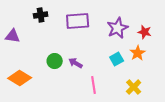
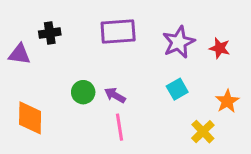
black cross: (41, 15) -> (50, 33), moved
orange star: (138, 53) -> (227, 101), moved
orange diamond: (20, 78) -> (30, 118), turned 60
pink line: (94, 85) -> (120, 127), moved

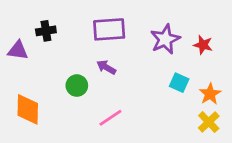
cyan square: (177, 89) -> (179, 83), moved, turned -36
purple arrow: (115, 95) -> (106, 67), moved
pink line: (120, 127) -> (110, 118), turned 65
yellow cross: (203, 132) -> (209, 122), moved

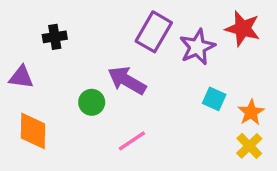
purple rectangle: (109, 29) -> (154, 32), moved, turned -56
red star: (203, 45) -> (243, 28), moved, size x1.5
purple triangle: (18, 50) -> (21, 77), moved
purple arrow: (106, 67) -> (127, 80), size x1.6

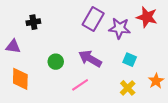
purple star: (197, 47) -> (120, 28), turned 30
purple arrow: (127, 80) -> (90, 59), moved
orange star: (251, 112) -> (156, 81), moved
yellow cross: (249, 146) -> (128, 88), moved

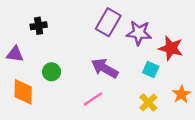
red star: (147, 17) -> (171, 48), moved
green circle: (56, 62) -> (52, 72), moved

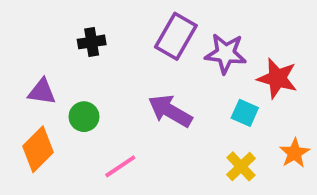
black cross: (39, 26) -> (92, 42), moved
purple triangle: (15, 54) -> (42, 92), moved
orange diamond: (23, 92) -> (38, 149), turned 44
pink line: (93, 99) -> (120, 166), moved

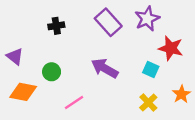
purple rectangle: (176, 36) -> (108, 22), turned -72
purple star: (226, 53) -> (147, 19), moved, turned -30
purple triangle: (42, 92) -> (15, 56), moved, turned 30
orange diamond: (38, 149) -> (23, 92), turned 56

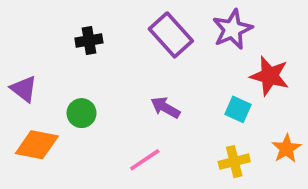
purple arrow: (105, 68) -> (165, 108), size x0.7
pink line: (74, 102) -> (145, 160), moved
yellow cross: (148, 102) -> (234, 162), turned 30

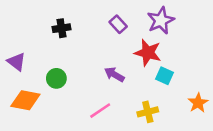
purple rectangle: (171, 35) -> (118, 24), size x0.6
red star: (270, 76) -> (148, 53), moved
yellow cross: (234, 162) -> (148, 112), moved

